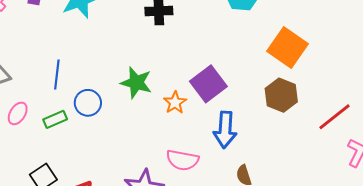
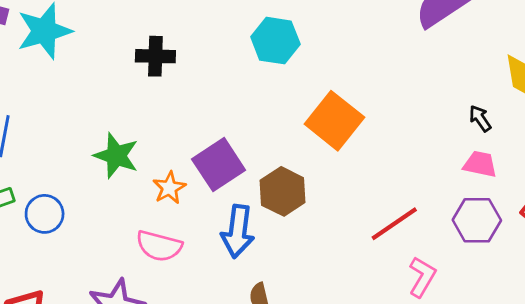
brown hexagon: (281, 95) -> (283, 191), moved
blue circle: (88, 103) -> (45, 214), moved
pink semicircle: (182, 160) -> (159, 246), moved

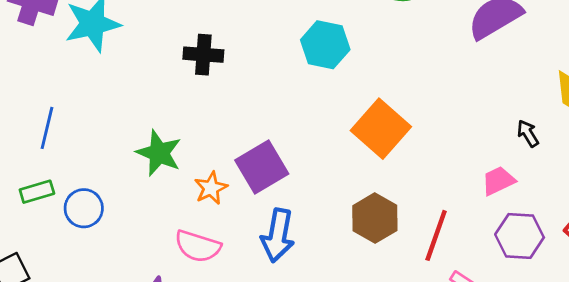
pink trapezoid: (480, 164) -> (498, 181), moved, turned -40
brown hexagon: (283, 191) -> (375, 218), moved
red line: (394, 224) -> (436, 235), turned -39

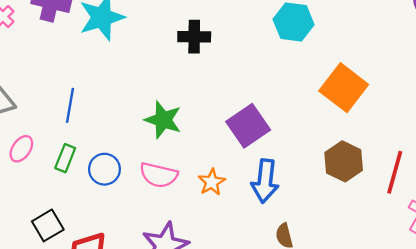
orange star: (211, 188) -> (212, 182), moved
green rectangle: (37, 192) -> (65, 158), turned -48
pink semicircle: (198, 246) -> (159, 175), moved

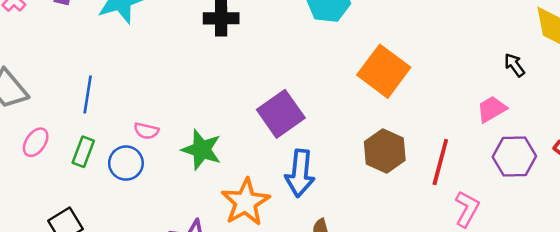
green star: (163, 120) -> (202, 150), moved
pink semicircle: (159, 175) -> (146, 131), moved, size x0.6
orange star: (212, 182) -> (246, 202), moved, size x1.6

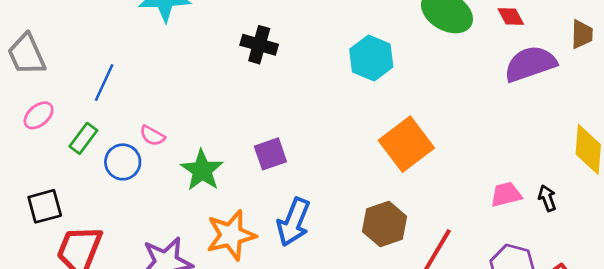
black arrow: (514, 65) -> (547, 198), moved
pink trapezoid: (492, 109) -> (506, 194), moved
purple square: (281, 114) -> (270, 154), moved, size x0.7

